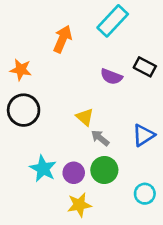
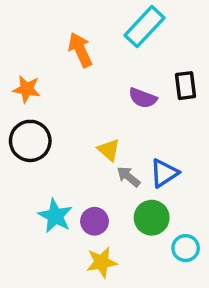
orange arrow: (63, 39) -> (80, 50), turned -48
black rectangle: (145, 67) -> (186, 86), turned 55
blue triangle: (143, 135) -> (164, 173), moved
green circle: (104, 170) -> (152, 218), moved

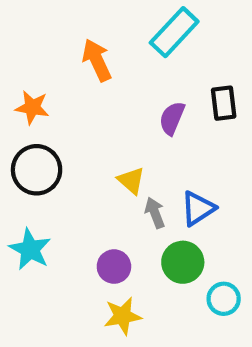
purple semicircle: (143, 98) -> (172, 118), turned 92
gray arrow: (128, 177) -> (155, 213), turned 30
cyan star: (55, 216) -> (30, 249), moved

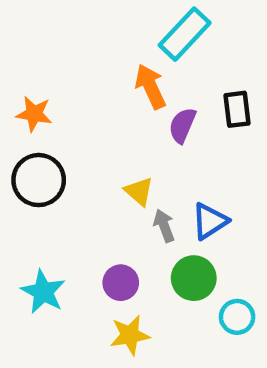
orange arrow: (97, 60) -> (150, 87), moved
cyan star: (30, 249) -> (43, 292), moved

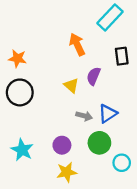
cyan rectangle: (185, 34) -> (110, 17), moved
purple semicircle: (182, 125) -> (94, 76), moved
yellow triangle: (139, 191) -> (71, 85), moved
gray arrow: (164, 226) -> (84, 116), turned 126

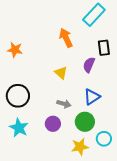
purple semicircle: (94, 76) -> (89, 65), moved
black circle: (20, 92) -> (18, 96), moved
gray arrow: (84, 116) -> (64, 104), moved
yellow star: (67, 172) -> (80, 147), moved

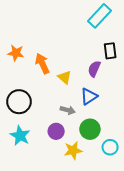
orange arrow: (66, 38) -> (42, 64), moved
blue triangle: (92, 97) -> (89, 96), moved
yellow star: (80, 147) -> (73, 150), moved

